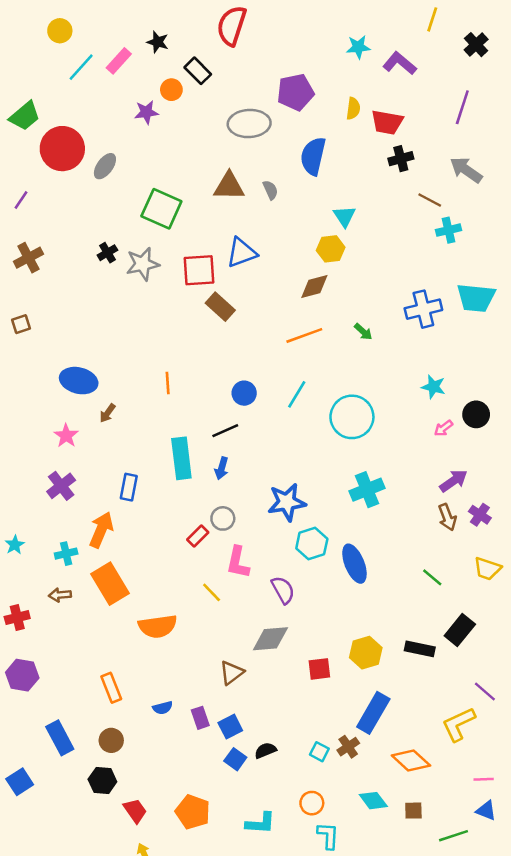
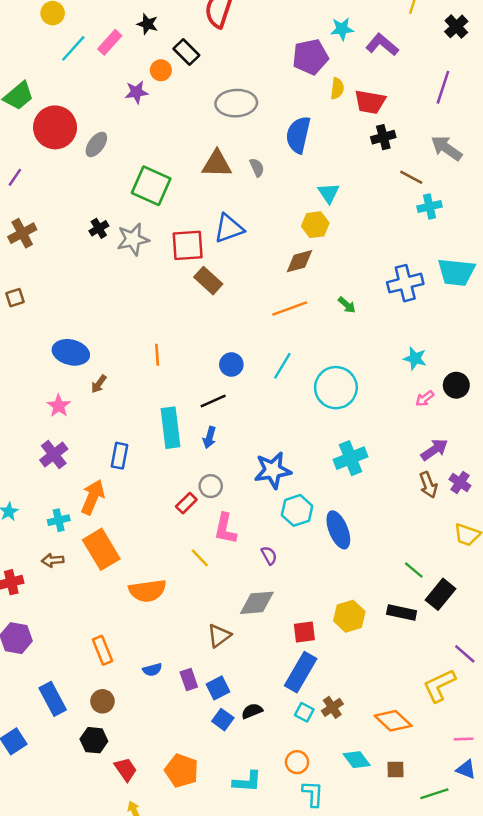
purple pentagon: (296, 92) -> (310, 57), moved
green line: (432, 577) -> (414, 570), moved
purple semicircle: (283, 590) -> (269, 555), size x0.7
blue rectangle: (373, 713) -> (301, 672), moved

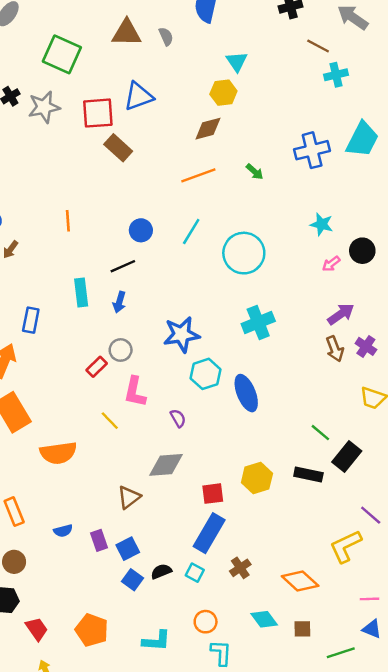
cyan trapezoid: (456, 272) -> (362, 139), turned -69
cyan rectangle: (171, 428) -> (81, 293), size x0.7
cyan square: (304, 712) -> (195, 573), moved

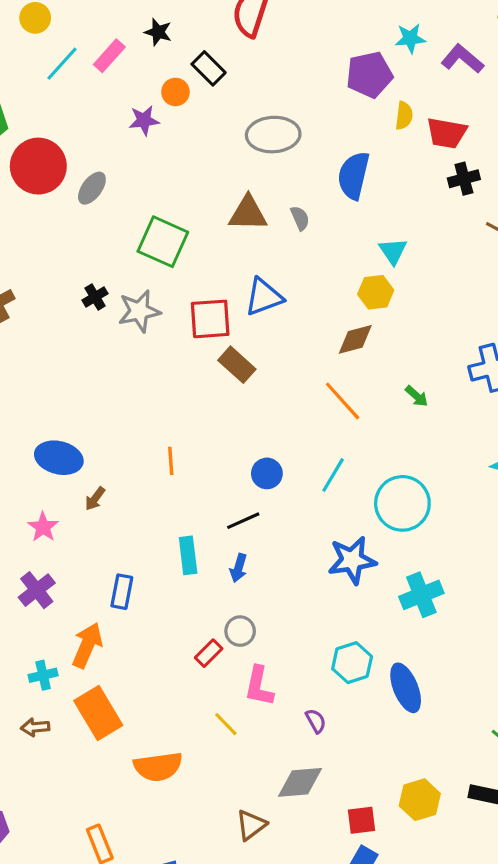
orange line: (198, 175) -> (343, 401), turned 68
blue star: (182, 334) -> (352, 560), moved

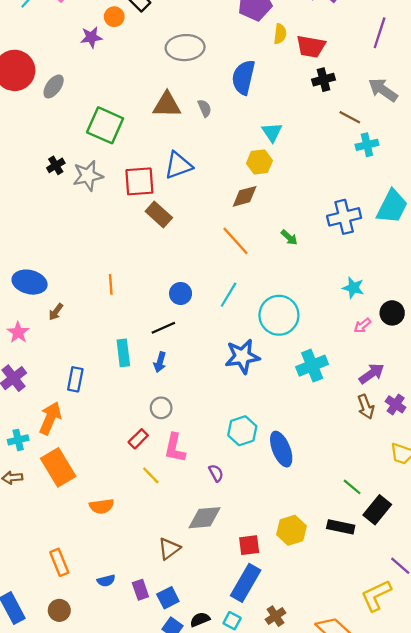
cyan cross: (421, 595) -> (312, 366), moved
red rectangle: (209, 653) -> (138, 439), moved
orange semicircle: (158, 767) -> (102, 506), size x0.7

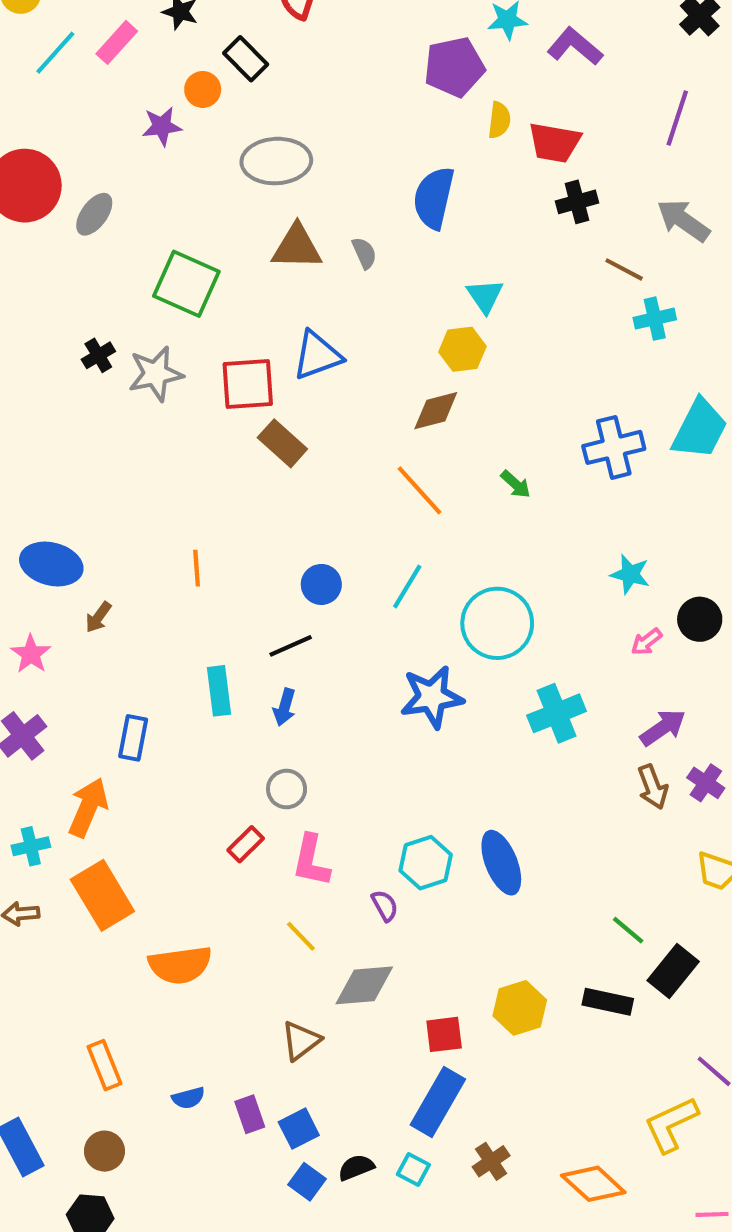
gray ellipse: (185, 48) -> (276, 161), moved
cyan hexagon: (242, 431) -> (426, 863), moved
yellow line: (151, 475) -> (301, 936), moved
orange semicircle: (102, 506) -> (180, 965), size x1.4

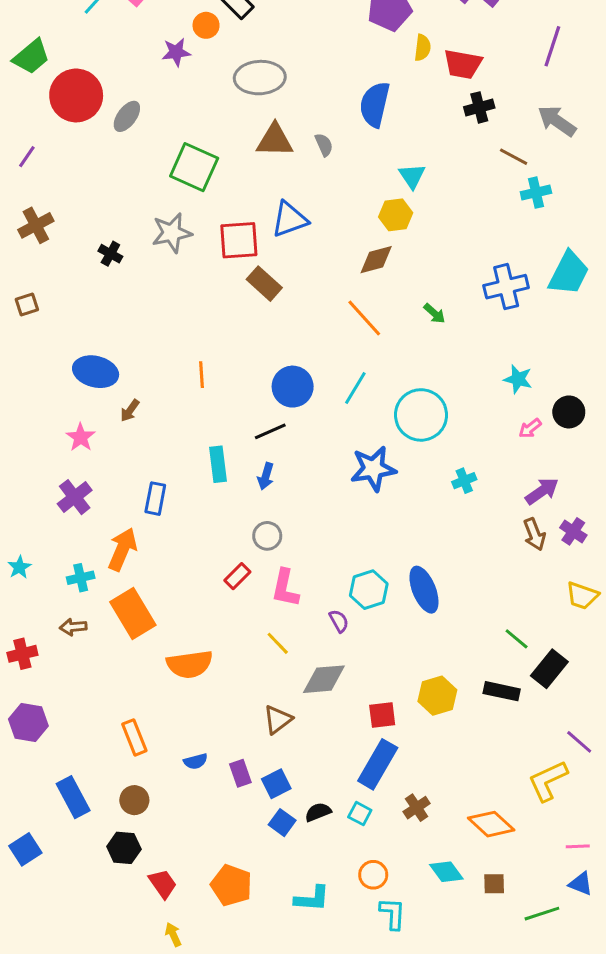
black cross: (98, 355) -> (110, 254), moved, turned -30
blue circle: (321, 584) -> (293, 387), size x1.4
cyan cross: (557, 713) -> (464, 481), size x0.6

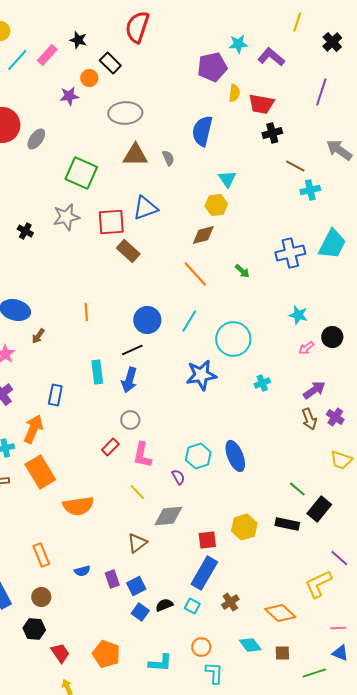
gray arrow: (557, 121) -> (339, 150), moved
blue arrow: (266, 476) -> (129, 380), size x1.4

